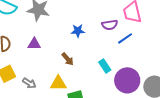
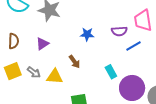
purple triangle: (34, 44) -> (42, 44), turned -40
gray arrow: (29, 83) -> (34, 72), moved
yellow triangle: (58, 83) -> (55, 77), moved

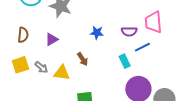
cyan rectangle: (111, 72) -> (125, 61), moved

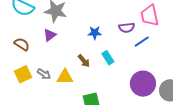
brown semicircle: (23, 35) -> (22, 44), turned -56
purple triangle: (52, 39) -> (50, 35), moved
cyan rectangle: (125, 61) -> (108, 58), moved

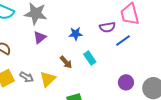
purple triangle: (50, 35) -> (40, 37), moved
yellow triangle: (65, 77) -> (48, 79), turned -42
purple circle: (143, 84) -> (126, 82), size x0.6

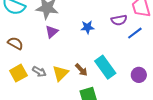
cyan rectangle: (90, 58) -> (105, 67), moved, size x1.6
brown arrow: (66, 62) -> (81, 70), moved

